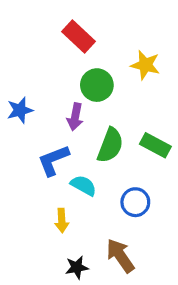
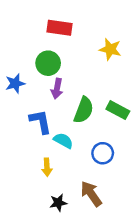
red rectangle: (78, 37) -> (60, 28), turned -35
green circle: (97, 85) -> (48, 63), moved
blue L-shape: (53, 160) -> (41, 122), turned 100

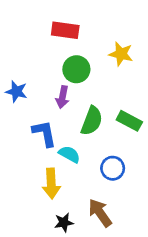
green circle: (48, 63) -> (76, 69), moved
blue star: (15, 83) -> (16, 92), turned 30
yellow arrow: (47, 167) -> (51, 184), size x1.5

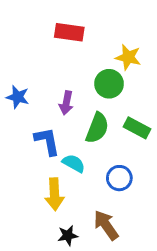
green circle: (76, 69) -> (109, 84), moved

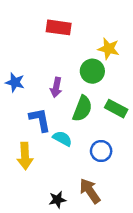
yellow arrow: (54, 194) -> (25, 156), moved

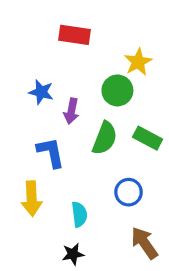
yellow star: (109, 49) -> (138, 62), turned 30
blue star: (15, 82) -> (41, 92), moved
cyan semicircle: (62, 139) -> (79, 214), moved, turned 54
brown arrow: (90, 191) -> (144, 243), moved

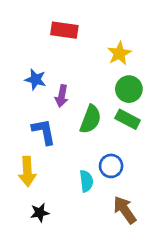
green circle: (117, 90) -> (129, 89), moved
cyan semicircle: (79, 214) -> (86, 181), moved
black star: (73, 254) -> (40, 213), moved

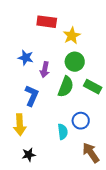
yellow star: (119, 53) -> (72, 36), moved
green circle: (129, 89) -> (75, 62), moved
blue L-shape: (44, 132) -> (32, 96), turned 35

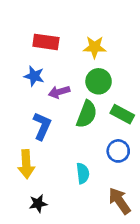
red rectangle: (47, 22) -> (46, 42), moved
yellow star: (72, 36) -> (95, 47), turned 30
purple arrow: (45, 70) -> (59, 92), turned 63
blue circle: (81, 121) -> (118, 151), moved

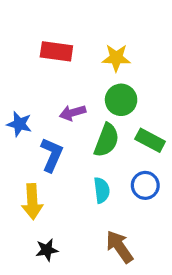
blue star: (34, 76) -> (19, 124), moved
cyan semicircle: (83, 173) -> (102, 190), moved
brown arrow: (120, 201) -> (119, 247), moved

